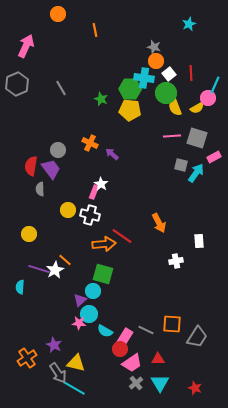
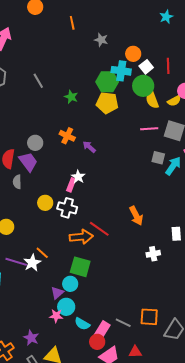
gray star: (154, 47) -> (101, 40), moved
green star: (101, 99) -> (71, 97), moved

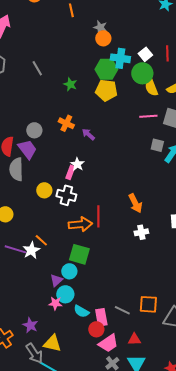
orange circle: (133, 54) -> (103, 38), moved
gray semicircle: (17, 182) -> (16, 169), size x1.6
red line: (99, 229) -> (98, 216), turned 55
white cross: (153, 254) -> (141, 232), moved
pink rectangle: (102, 330) -> (101, 317), turned -42

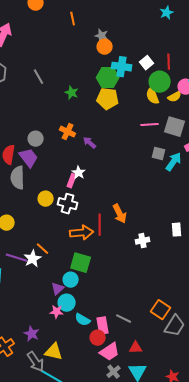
green circle: (142, 73) -> (160, 82), moved
orange arrow: (135, 203) -> (120, 214), moved
orange square: (148, 304) -> (161, 310), moved, turned 30

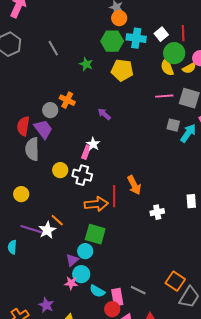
green hexagon: (108, 78) -> (112, 41), moved
orange cross: (68, 132) -> (67, 100), moved

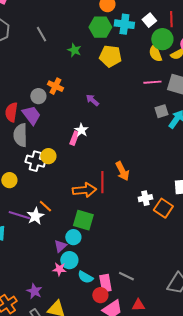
gray square: (173, 125) -> (161, 111), turned -32
white cross: (82, 175) -> (35, 161), moved
orange square: (175, 281) -> (163, 208), moved

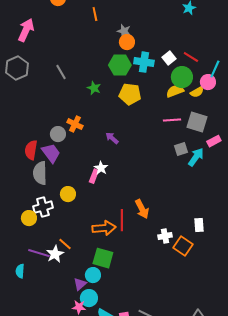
red line: (171, 19) -> (191, 57), turned -56
yellow semicircle: (155, 53) -> (175, 91), turned 90
white cross: (35, 161) -> (43, 207), moved, turned -30

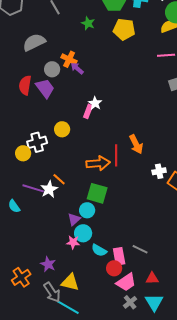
purple arrow: (112, 138) -> (77, 68), moved
gray semicircle: (40, 173) -> (34, 42), moved, turned 65
cyan semicircle: (20, 271) -> (14, 206), turned -40

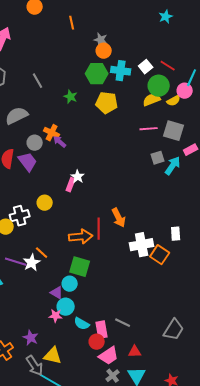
white cross: (159, 171) -> (142, 245), size x1.6
purple triangle: (74, 219) -> (57, 293), turned -48

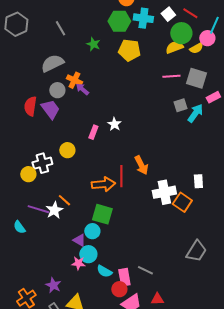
gray semicircle: (17, 116) -> (52, 63), moved
white star: (78, 177) -> (114, 124), moved
gray trapezoid: (174, 330) -> (196, 251), moved

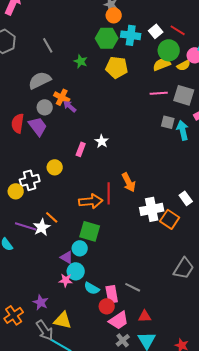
gray square: (180, 105) -> (168, 122), turned 32
cyan arrow: (195, 113) -> (183, 130), turned -48
white rectangle: (198, 181) -> (186, 198), turned -32

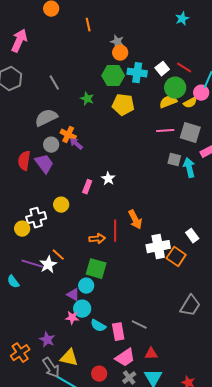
orange arrow: (91, 201) -> (97, 239), size x0.7
red circle: (107, 306) -> (99, 374), moved

